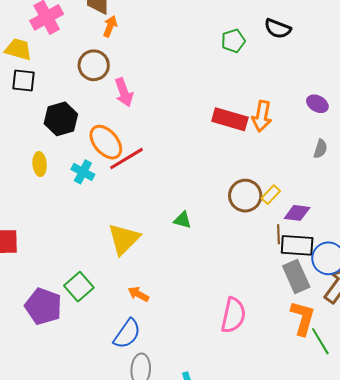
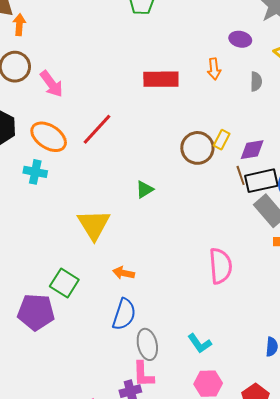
orange arrow: (262, 116) -> (214, 69), moved, size x0.7
red line: (127, 159) -> (97, 129), moved
green triangle: (183, 220) -> (145, 189), turned -30

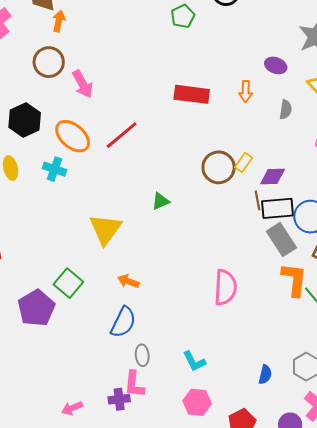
purple pentagon: (36, 312) -> (36, 308), turned 30
gray ellipse: (147, 344) -> (142, 355), size x0.7

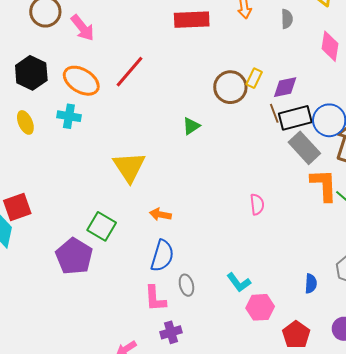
green triangle: (160, 201) -> (191, 126), moved
pink semicircle: (225, 287) -> (257, 204), size x0.6
pink L-shape: (134, 384) -> (155, 298), moved
pink hexagon: (197, 402) -> (260, 307), moved

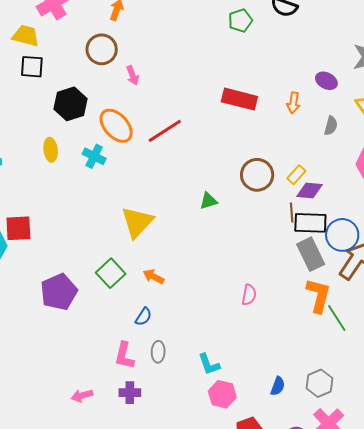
pink arrow: (83, 28) -> (133, 75), size x0.7
yellow rectangle: (254, 78) -> (296, 175), moved
green square: (102, 226) -> (111, 273), moved
blue semicircle: (162, 256) -> (143, 317), size x0.6

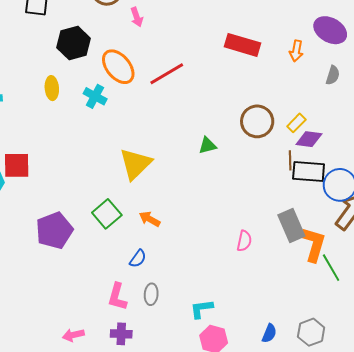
purple ellipse: (326, 81) -> (330, 30), size x1.5
gray rectangle: (311, 254) -> (291, 225), moved
cyan L-shape: (209, 364) -> (201, 309), turned 100

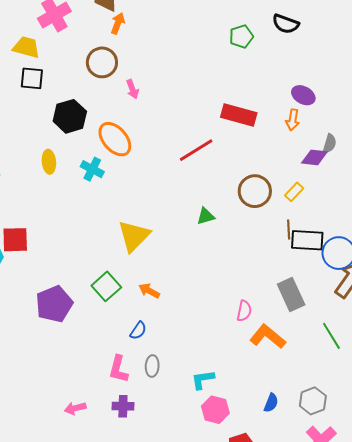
purple ellipse: (330, 30) -> (303, 95), moved, size x0.7
red line: (167, 74) -> (196, 150), moved
purple diamond: (309, 139) -> (314, 157), moved
orange L-shape: (314, 244) -> (268, 337), moved, turned -66

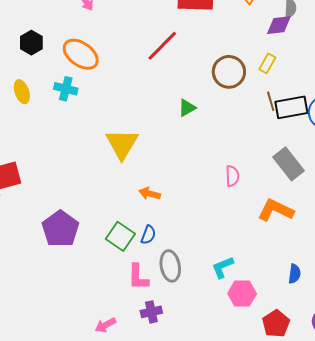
black hexagon: (70, 116) -> (31, 43), size x0.7
green square: (106, 286) -> (120, 236), moved
pink semicircle: (244, 311) -> (232, 176), moved
gray ellipse: (152, 366) -> (170, 266), size x1.4

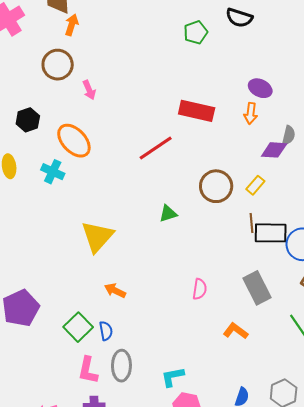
orange L-shape: (276, 210) -> (236, 331), size x0.7
blue semicircle: (148, 235) -> (106, 331), turned -42

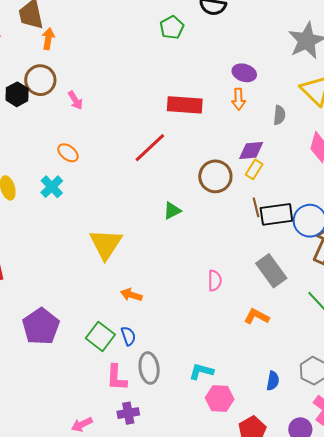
black hexagon: (28, 120) -> (17, 94), moved
orange ellipse: (74, 141) -> (68, 153), size x0.6
purple diamond: (274, 150) -> (251, 151), moved
cyan cross: (53, 172) -> (52, 187), turned 30
cyan L-shape: (173, 377) -> (201, 371), turned 35

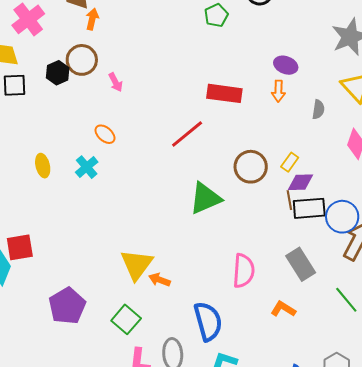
purple diamond: (251, 151) -> (301, 182), moved
green triangle: (172, 211) -> (205, 198), size x1.8
yellow triangle: (106, 244) -> (137, 265), moved
pink semicircle: (215, 281) -> (244, 271), size x1.6
blue semicircle: (128, 336) -> (208, 321), moved, size x2.0

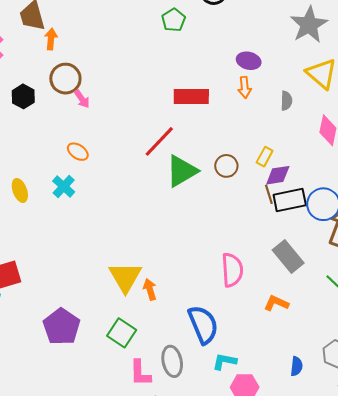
brown circle: (82, 60) -> (65, 79), moved
brown circle: (251, 167) -> (226, 166), size x0.7
green triangle: (205, 198) -> (182, 171), moved
orange arrow: (159, 280) -> (150, 289), turned 60

